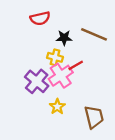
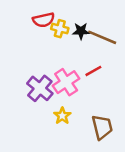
black star: (64, 38) -> (81, 31), moved
yellow cross: (55, 57) -> (60, 29), moved
red line: (76, 65) -> (93, 71), moved

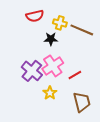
yellow cross: (60, 29) -> (60, 23), moved
black star: (81, 31) -> (51, 39), moved
red line: (93, 71) -> (75, 75), moved

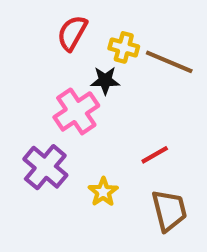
red semicircle: (35, 16) -> (72, 33), turned 132
pink cross: (53, 66) -> (76, 111), moved
purple cross: (32, 71) -> (45, 167), moved

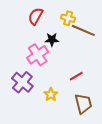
yellow cross: (124, 47) -> (68, 18), moved

